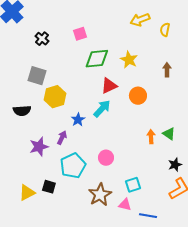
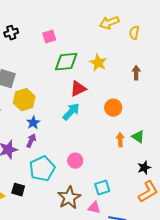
black cross: (42, 39) -> (11, 33), moved, turned 32
orange circle: (138, 96) -> (113, 108), moved
blue star: (78, 120) -> (33, 123), moved

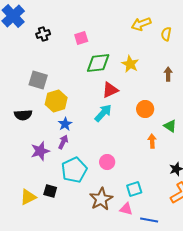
green triangle: (138, 137) -> (170, 126), moved

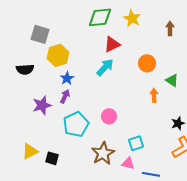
black square: (50, 191) -> (52, 158), moved

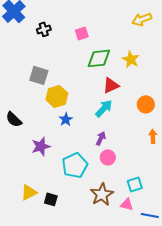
black semicircle: (25, 69) -> (14, 119), moved, turned 48
purple arrow: (65, 96) -> (101, 138), moved

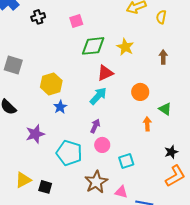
gray square: (39, 75) -> (13, 65), moved
cyan pentagon: (75, 165) -> (69, 153), turned -30
cyan square: (135, 184) -> (126, 161), moved

